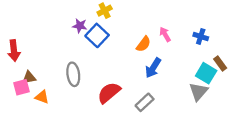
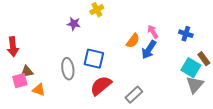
blue square: (97, 35) -> (94, 59), moved, turned -30
blue arrow: (153, 68) -> (149, 50), moved
gray triangle: (198, 92) -> (195, 85), moved

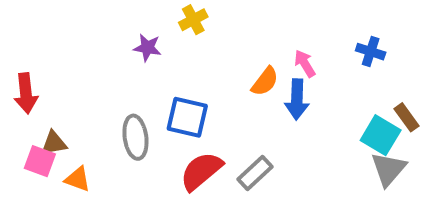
blue cross: (186, 34) -> (371, 52), moved
blue arrow: (149, 50) -> (297, 99), turned -30
pink square: (20, 81) -> (40, 161), turned 35
gray rectangle: (134, 95) -> (255, 173), moved

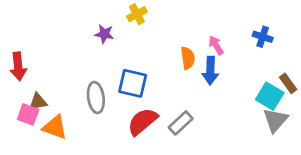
orange semicircle: (265, 81) -> (188, 58), turned -45
orange triangle: (78, 179) -> (55, 127), size x1.4

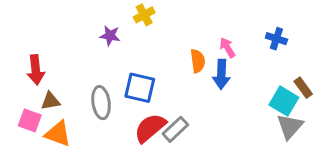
red arrow: (18, 66) -> (36, 70), moved
brown triangle: (38, 102) -> (50, 101), moved
gray rectangle: (181, 123) -> (175, 129), moved

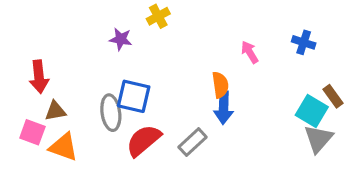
orange semicircle: (198, 61) -> (220, 85), moved
blue arrow: (221, 74) -> (224, 108), moved
blue square: (140, 88) -> (134, 96), moved
red semicircle: (150, 128) -> (144, 140), moved

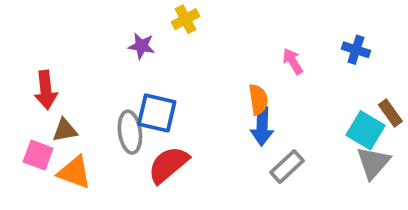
gray rectangle: (193, 142) -> (287, 167), moved

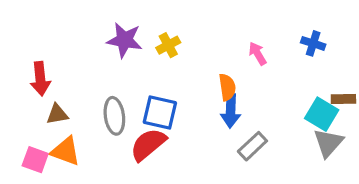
yellow cross: (186, 19) -> (168, 45), moved
purple star: (141, 46) -> (124, 40), size x1.5
blue square: (157, 113) -> (160, 112), moved
brown rectangle: (390, 113) -> (343, 99), turned -55
pink square: (38, 155) -> (35, 160), moved

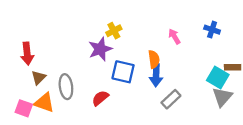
purple star: (124, 40) -> (100, 49), moved, turned -30
blue square: (160, 112) -> (123, 72), moved
brown triangle: (57, 114) -> (39, 78), turned -35
gray ellipse: (114, 116) -> (66, 87), moved
red semicircle: (148, 144) -> (100, 98), size x0.7

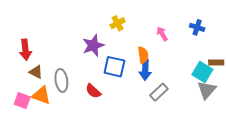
yellow cross: (114, 31) -> (118, 23), moved
brown triangle: (39, 78) -> (36, 72), turned -48
red semicircle: (100, 98) -> (93, 91), turned -98

